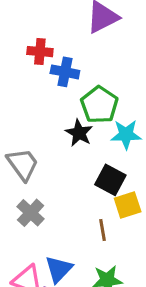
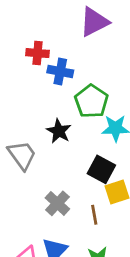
black star: (79, 133) -> (59, 131), moved
gray cross: (31, 213) -> (57, 203), moved

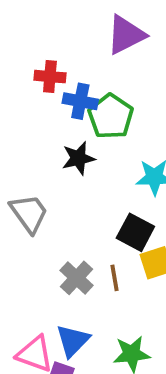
green pentagon: (91, 101) -> (111, 116), moved
black star: (59, 131) -> (78, 158), moved, turned 30
brown line: (94, 215) -> (115, 278), moved

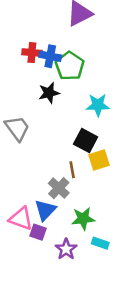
red cross: (50, 77) -> (32, 53), moved
gray cross: (77, 278) -> (59, 188), moved

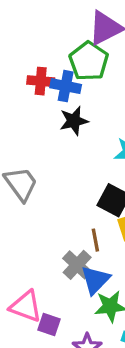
green pentagon: (70, 66) -> (89, 61), moved
black star: (49, 93) -> (74, 121), moved
blue triangle: (45, 210) -> (95, 280), moved

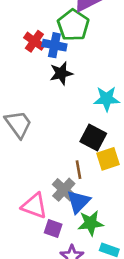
red cross: (41, 81) -> (34, 41), turned 30
pink triangle: (26, 306) -> (34, 206), moved
purple square: (49, 325) -> (53, 228), moved

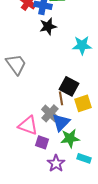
black square: (93, 138) -> (69, 86), moved
yellow square: (108, 159) -> (83, 103), moved

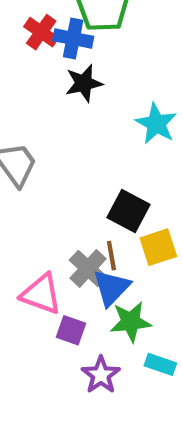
cyan star: (82, 45) -> (156, 124), turned 30
brown line: (61, 98) -> (111, 256), moved

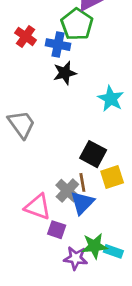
red cross: (41, 32) -> (26, 36), moved
green star: (131, 322) -> (94, 246), moved
purple star: (101, 375) -> (76, 258), turned -30

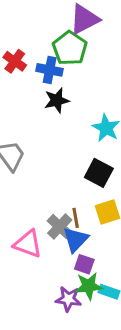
black square: (93, 154) -> (99, 173), moved
purple square: (57, 230) -> (84, 264), moved

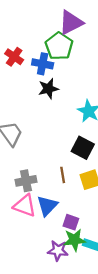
brown line: (76, 218) -> (63, 175), moved
gray cross: (60, 227) -> (26, 181), moved, turned 36
blue triangle: (76, 240) -> (47, 206), moved

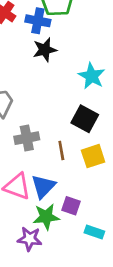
gray cross: (26, 181) -> (27, 138), moved
green star: (74, 240) -> (46, 217), moved
purple star: (58, 251) -> (30, 239), moved

